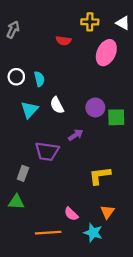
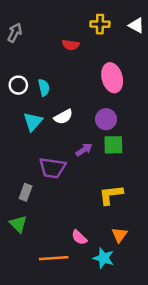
pink ellipse: (106, 53) -> (112, 78), moved, turned -40
white semicircle: (57, 105) -> (63, 117), turned -91
green square: (116, 117) -> (113, 145), moved
green triangle: (16, 202) -> (18, 224), turned 42

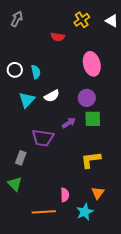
yellow cross: (100, 24) -> (82, 20), turned -35
gray arrow: (15, 33) -> (17, 19), moved
pink semicircle: (79, 237) -> (65, 195), turned -136
cyan star: (104, 258) -> (85, 212), turned 30

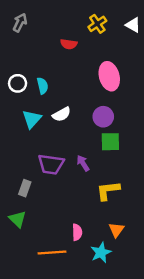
purple arrow: (69, 123) -> (83, 163), moved, turned -88

